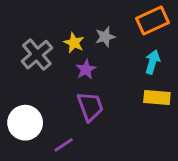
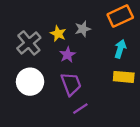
white circle: (25, 123) -> (30, 82), moved
purple line: (64, 145) -> (80, 109), moved

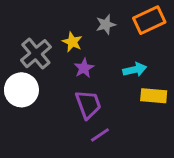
gray star: (83, 29) -> (106, 24), moved
cyan arrow: (120, 49) -> (135, 70), moved, turned 60
white circle: (30, 82) -> (21, 90), moved

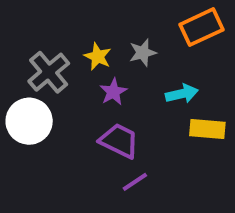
gray star: (106, 24) -> (143, 53), moved
purple trapezoid: (88, 104) -> (119, 141), turned -44

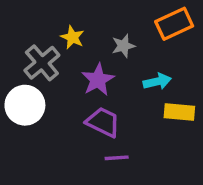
yellow star: (98, 56) -> (72, 37), moved
purple star: (113, 92) -> (98, 80), size x1.4
purple line: (135, 182) -> (117, 158), turned 30

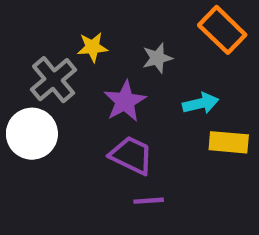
orange rectangle: (174, 24) -> (222, 30), turned 69
yellow star: (72, 37) -> (92, 47), turned -30

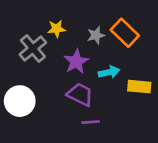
orange rectangle: (222, 30) -> (125, 33), moved
cyan arrow: (201, 103) -> (109, 72), moved
white circle: (32, 134) -> (20, 101), moved

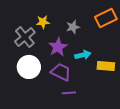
orange rectangle: (125, 33) -> (106, 18), moved, turned -70
white circle: (20, 101) -> (29, 67), moved

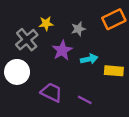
white circle: (29, 67) -> (17, 72), moved
purple trapezoid: (61, 72) -> (51, 92), moved
purple line: (69, 93) -> (85, 100), moved, turned 32

